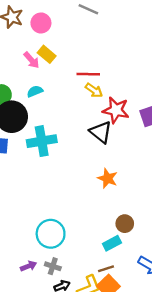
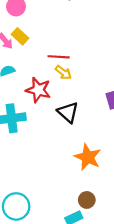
red star: (116, 110) -> (38, 90), moved
orange star: (108, 178) -> (88, 157), moved, size x1.4

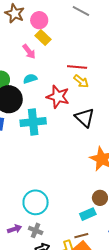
yellow rectangle: (20, 36) -> (43, 37), moved

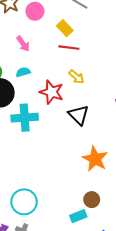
yellow rectangle: (43, 37) -> (65, 28), moved
red line: (77, 67) -> (69, 48), moved

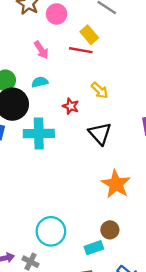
red line: (69, 48) -> (81, 50), moved
red star: (52, 92) -> (71, 106), size x0.6
cyan circle: (24, 202) -> (51, 231), moved

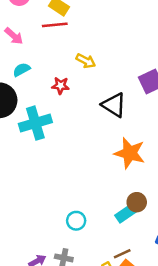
black triangle: (100, 134) -> (114, 105), moved
cyan circle: (51, 231) -> (76, 221), size x0.6
cyan rectangle: (94, 248) -> (125, 214), moved

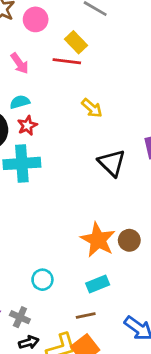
red star: (60, 86) -> (27, 125), moved, turned 30
orange star: (130, 153) -> (98, 240), moved
brown circle: (137, 202) -> (129, 240), moved
brown line: (122, 254) -> (86, 316), moved

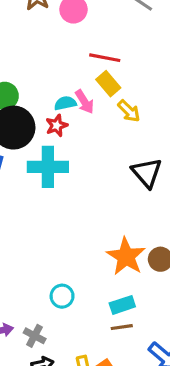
yellow rectangle: (76, 42) -> (108, 84), moved
pink arrow: (20, 63) -> (85, 102), moved
cyan semicircle: (20, 102) -> (65, 103), moved
brown line: (86, 316) -> (122, 327), moved

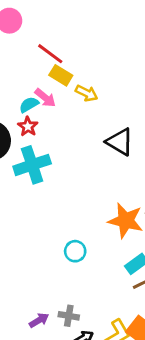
red line: (105, 58) -> (50, 54), turned 44
cyan circle: (62, 296) -> (75, 251), moved

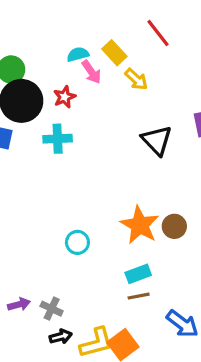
red line: (50, 54) -> (158, 33), moved
cyan semicircle: (29, 105) -> (78, 54), moved
cyan cross: (32, 165) -> (58, 139), size x0.7

